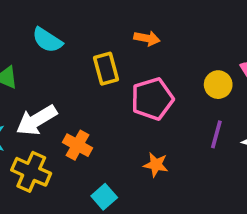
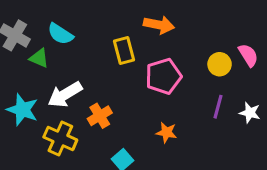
orange arrow: (147, 38) -> (159, 25), size x1.4
cyan semicircle: (47, 40) -> (60, 34), moved
orange cross: (78, 145) -> (100, 116), turned 30

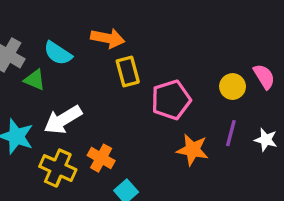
orange arrow: (159, 25) -> (108, 38), moved
orange cross: (100, 116) -> (101, 158), moved, turned -30
orange star: (166, 132) -> (193, 150), moved, size x1.4

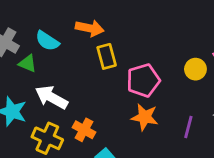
white arrow: (63, 120) -> (52, 97), turned 60
purple line: (231, 133) -> (188, 127), moved
orange star: (193, 150) -> (145, 117), moved

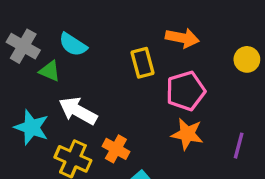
orange arrow: (90, 28) -> (182, 38), moved
yellow circle: (195, 69) -> (247, 59), moved

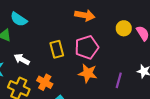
yellow rectangle: (143, 63) -> (57, 49), moved
white arrow: (78, 111) -> (22, 59), size x0.7

